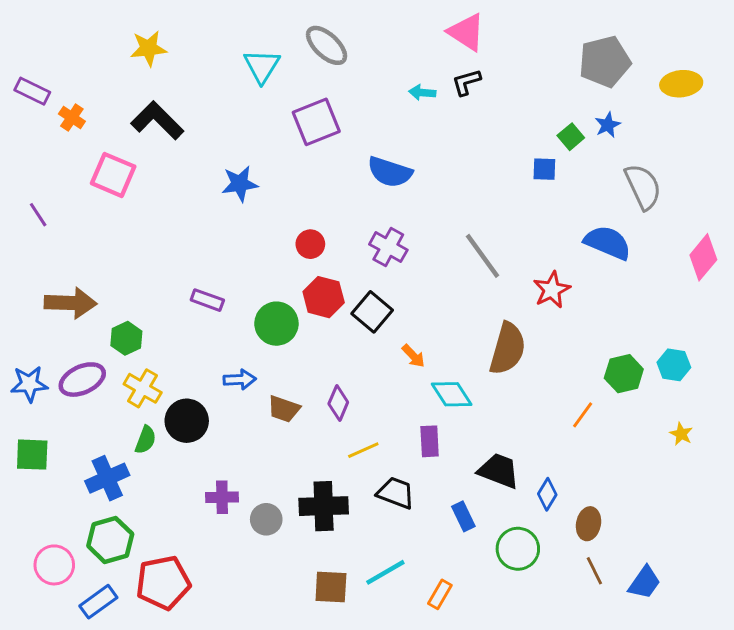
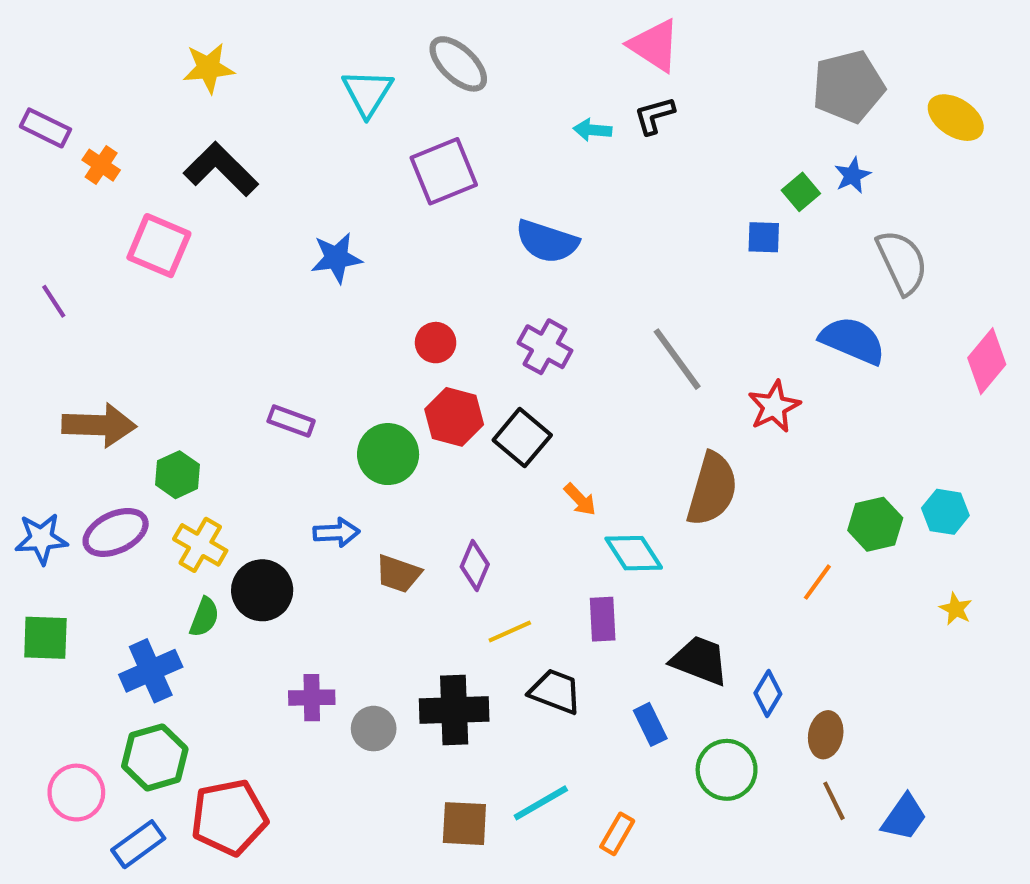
yellow ellipse: (681, 84) -> (956, 118), turned 39

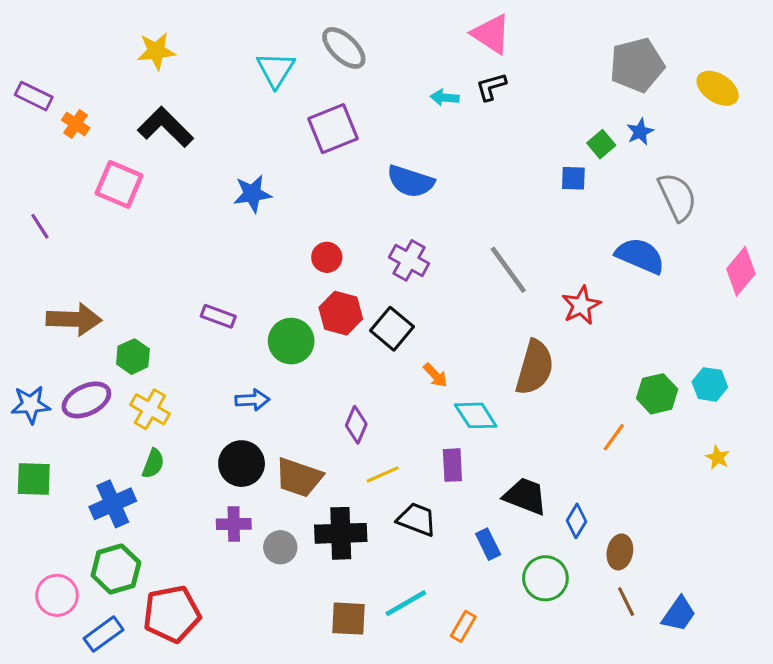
brown trapezoid: (398, 574) -> (299, 478), moved, size x1.4
black circle: (262, 590) -> (242, 464), moved

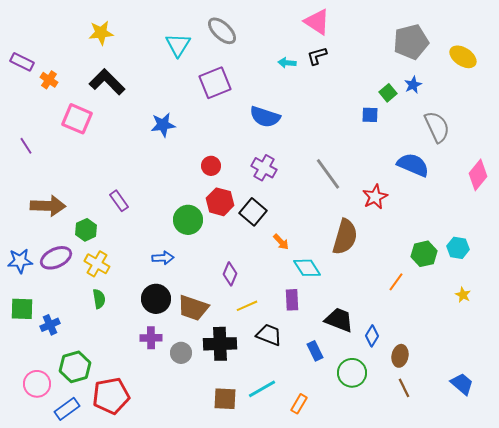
purple rectangle: (218, 316) -> (119, 201), moved, turned 35
green semicircle: (153, 464) -> (99, 299), turned -30
blue cross: (113, 504) -> (50, 325), moved, size x0.7
blue trapezoid: (679, 614) -> (462, 384), moved, turned -85

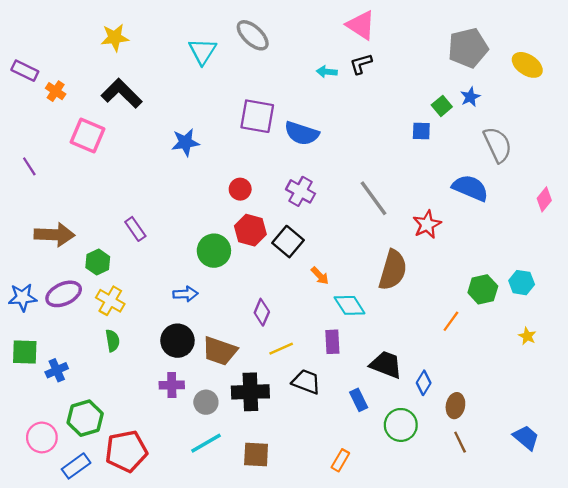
purple square: (215, 83) -> (257, 116), moved, turned 32
pink diamond: (478, 175) -> (544, 199), size x0.7
cyan line: (262, 389) -> (206, 443), moved

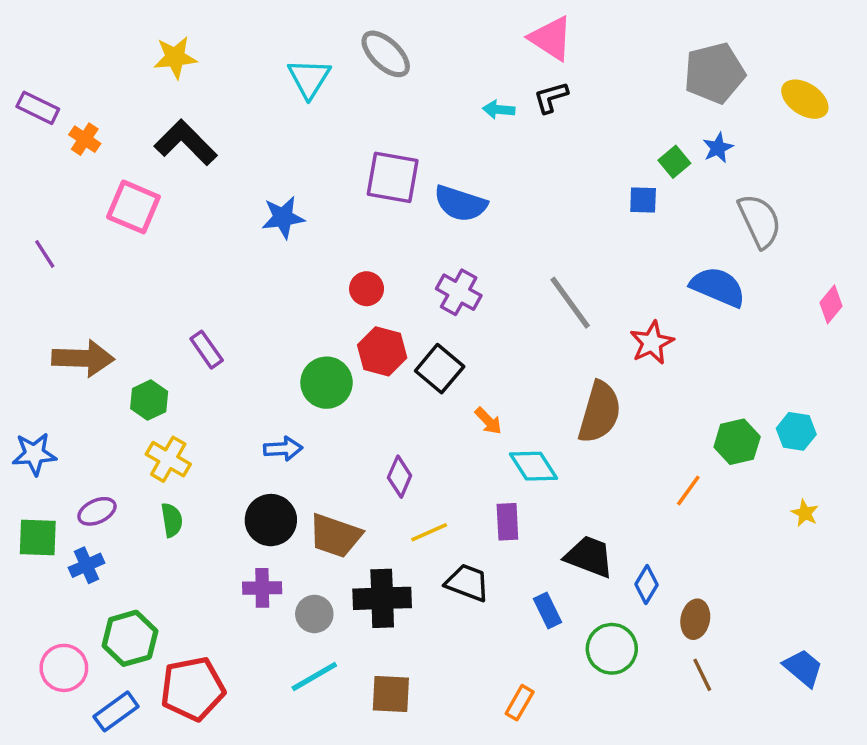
purple ellipse: (64, 294) -> (97, 511), moved, size x0.7

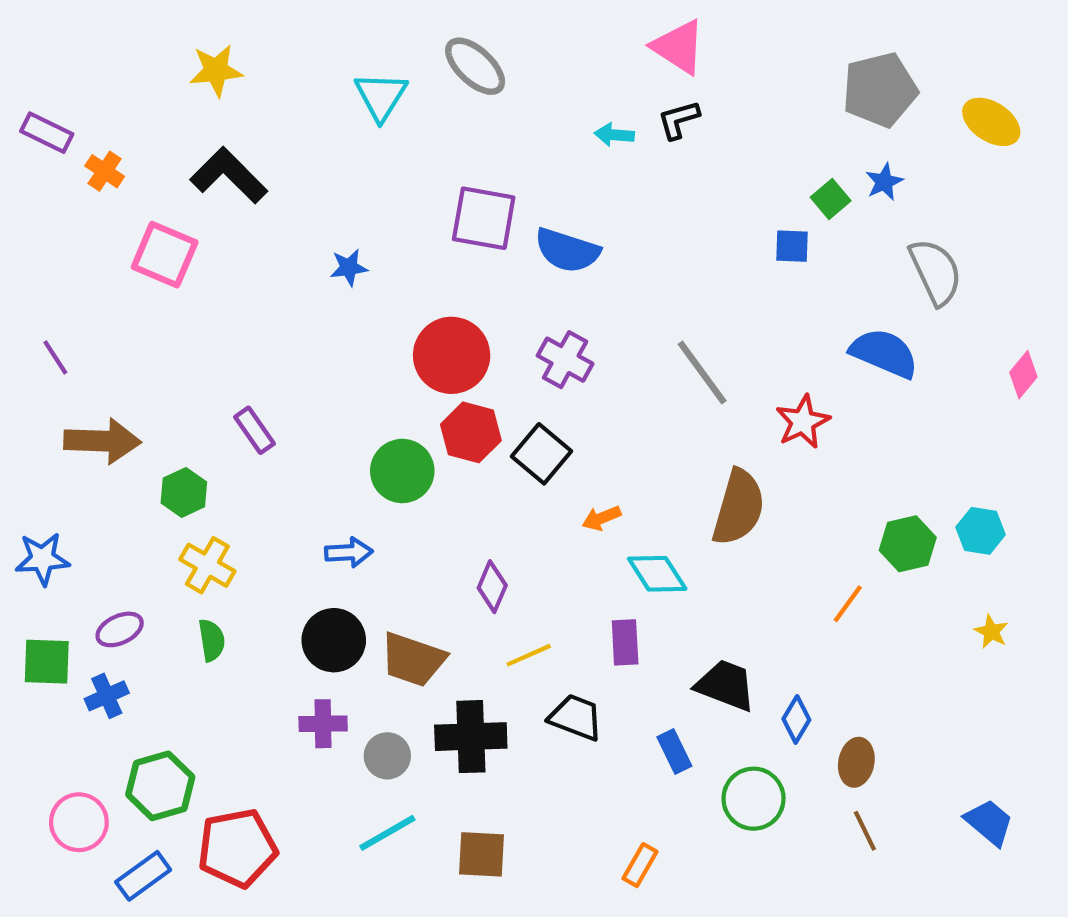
blue star: (283, 217) -> (349, 268), size x0.7
purple line: (45, 254) -> (55, 357), moved
red circle: (367, 289) -> (452, 355), size x1.8
orange arrow: (488, 421) -> (601, 518), turned 112

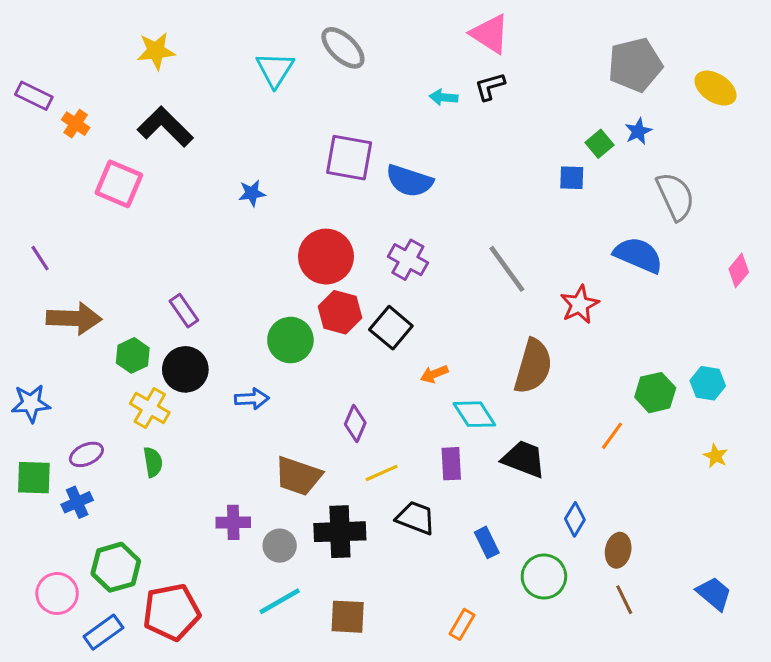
black circle: (334, 640) -> (185, 369), moved
black trapezoid: (726, 685) -> (524, 459), moved

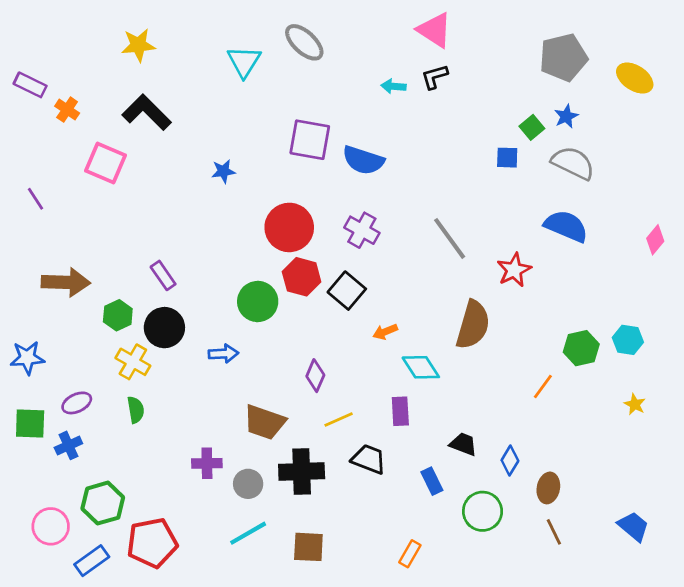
gray semicircle: (675, 196) -> (573, 163), moved, turned -39
purple line: (40, 258) -> (36, 199), moved
black trapezoid: (524, 459) -> (463, 444), moved, size x0.7

